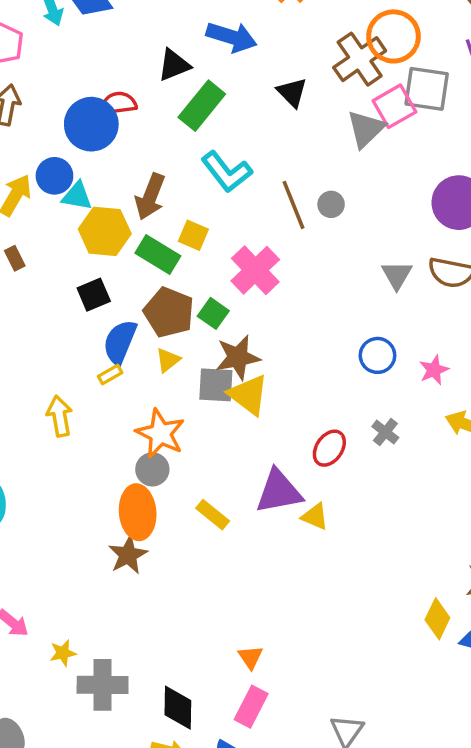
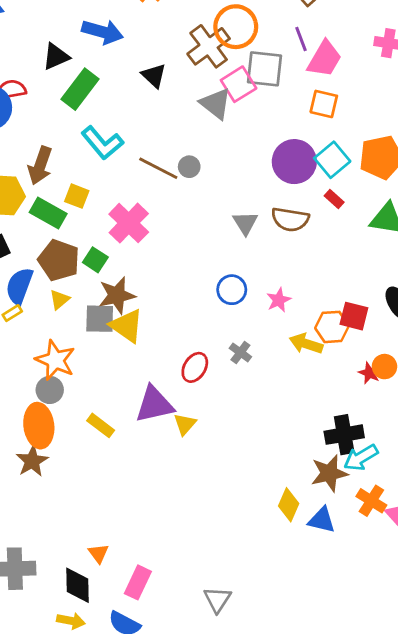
gray triangle: (366, 129) -> (216, 104), turned -36
brown line: (294, 205) -> (158, 168), turned -39
yellow triangle: (315, 517) -> (185, 424), turned 50
orange triangle: (250, 657) -> (98, 553), moved

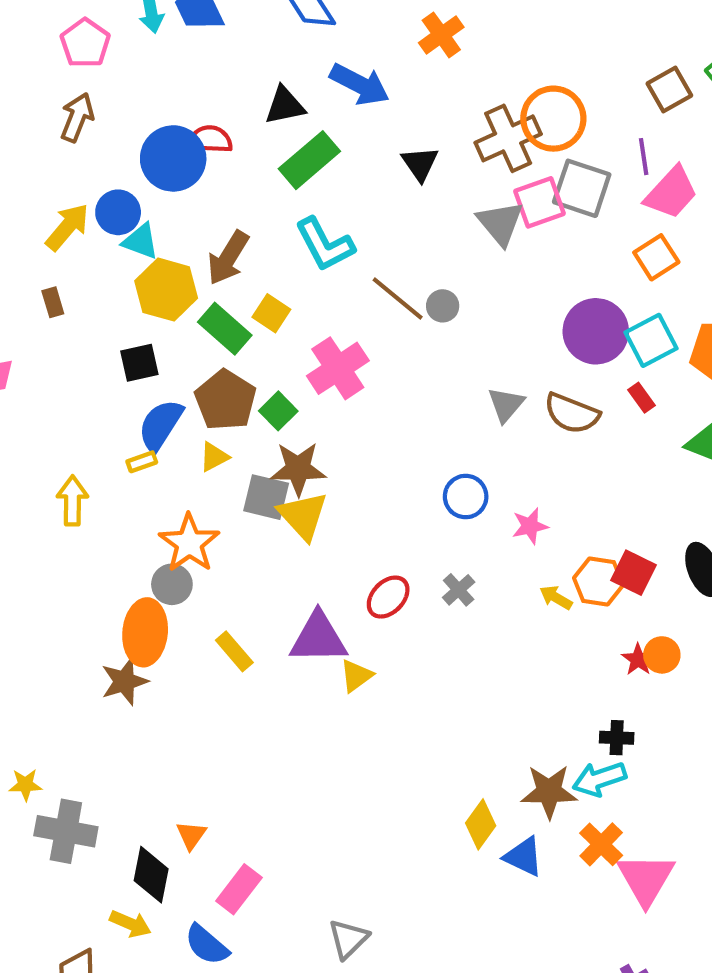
orange square: (324, 104) -> (656, 257), turned 32
yellow arrow: (306, 344) -> (556, 598), size x0.7
black cross: (344, 435) -> (617, 738), moved, size x0.6

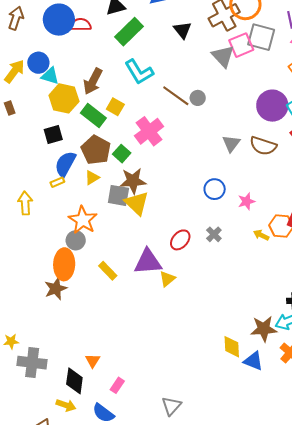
blue circle: (173, 158) -> (59, 20), moved
yellow diamond: (481, 824) -> (232, 347), turned -35
pink rectangle: (239, 889) -> (117, 385), size x0.7

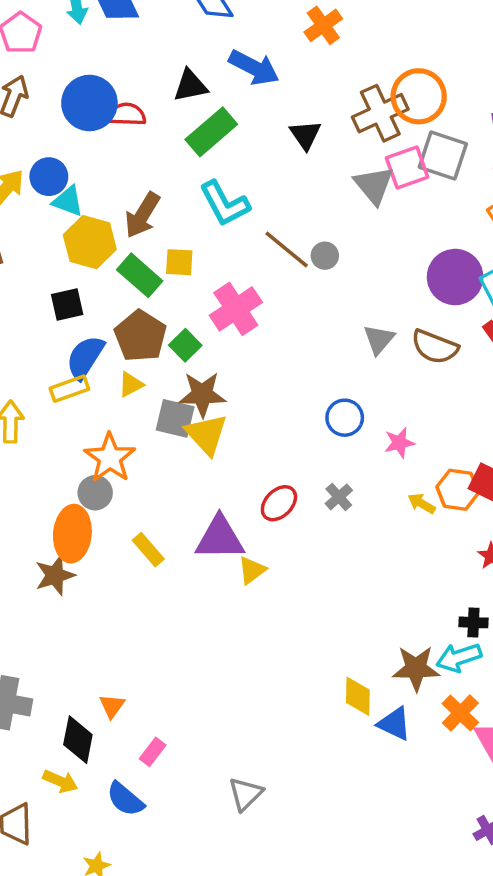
yellow square: (115, 107) -> (179, 262), turned -30
yellow rectangle: (57, 182) -> (69, 389), size x1.5

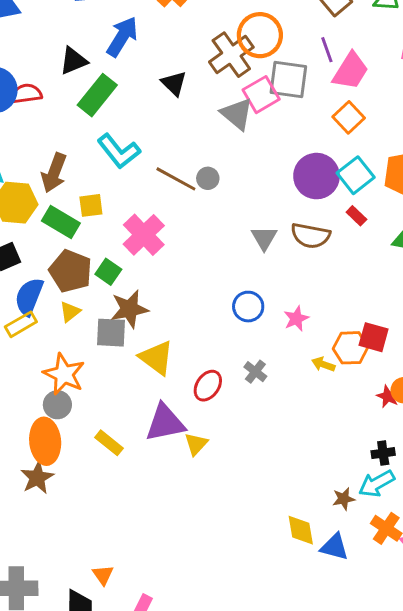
blue arrow: (254, 68) -> (122, 37), turned -75
yellow triangle: (206, 434) -> (156, 358), moved
brown star: (416, 668) -> (344, 499), size x0.6

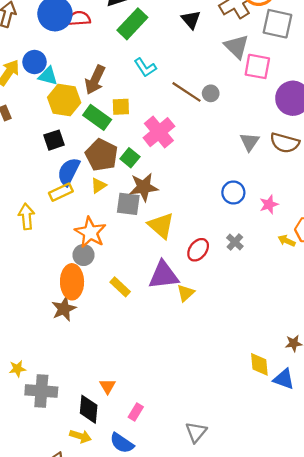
pink square: (261, 95) -> (257, 66), moved, turned 36
cyan L-shape: (119, 151) -> (145, 67), size x0.7

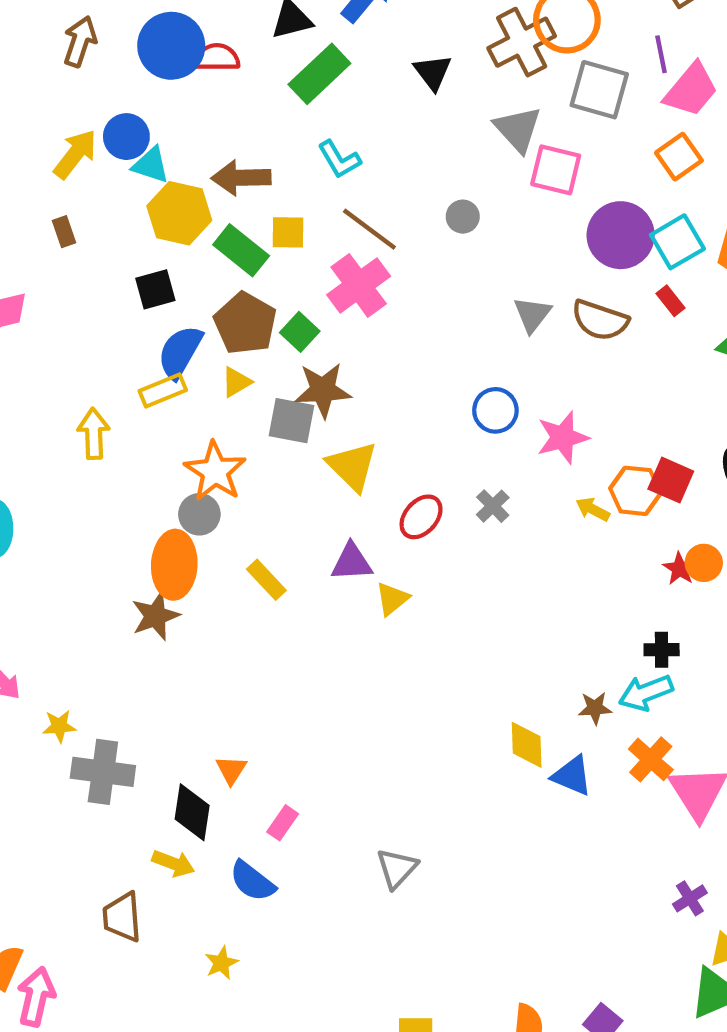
brown arrow: (95, 80) -> (241, 178), turned 60
brown line: (187, 92) -> (369, 229), moved
pink star: (269, 204) -> (563, 437), size x1.4
purple triangle: (164, 275) -> (352, 562), size x0.7

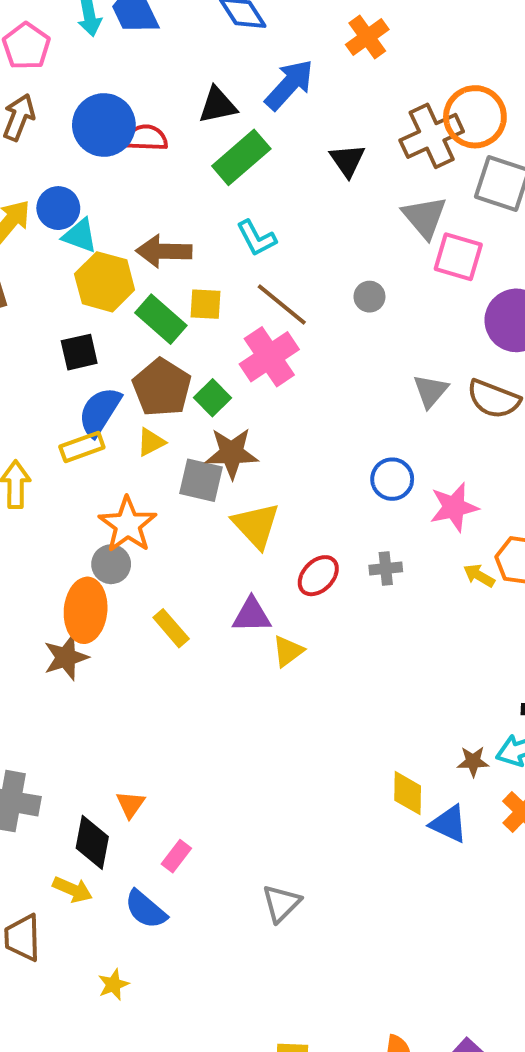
gray cross: (493, 506) -> (386, 569), turned 36

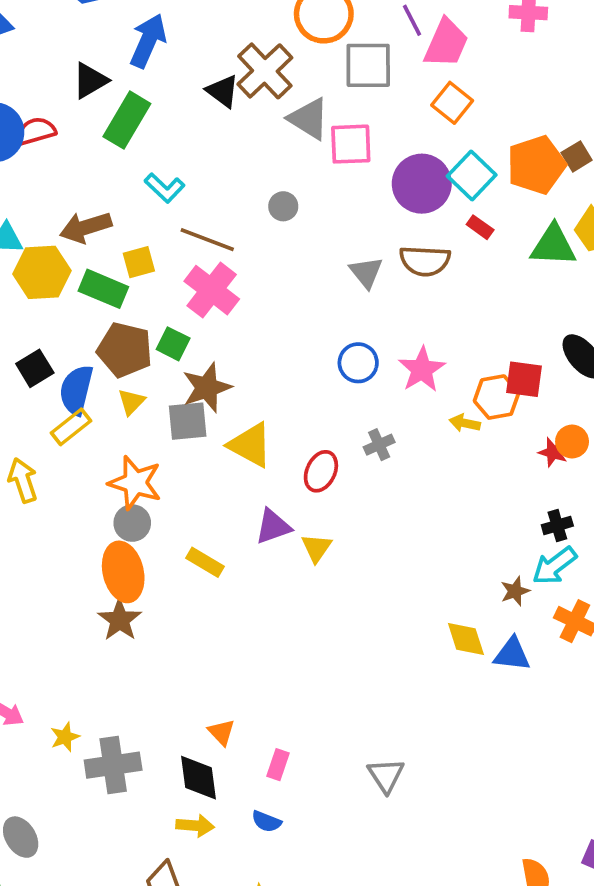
brown cross: (432, 136) -> (265, 71), moved
black square: (79, 352) -> (35, 368), moved
blue semicircle: (146, 909) -> (266, 821), size x0.7

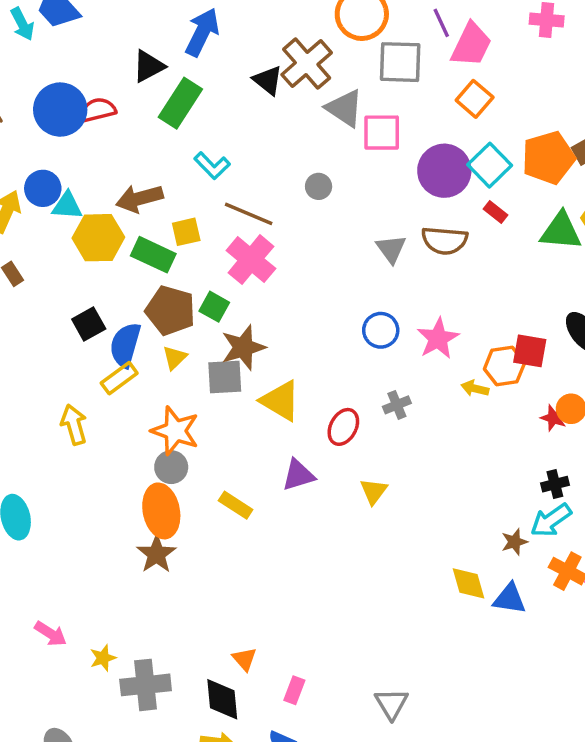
yellow triangle: (316, 548) -> (374, 491), moved

